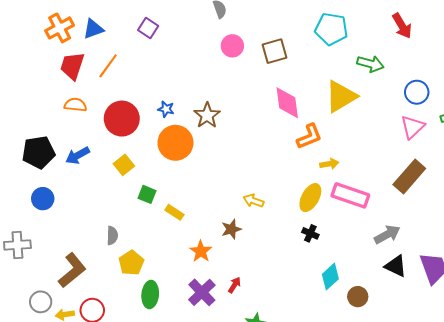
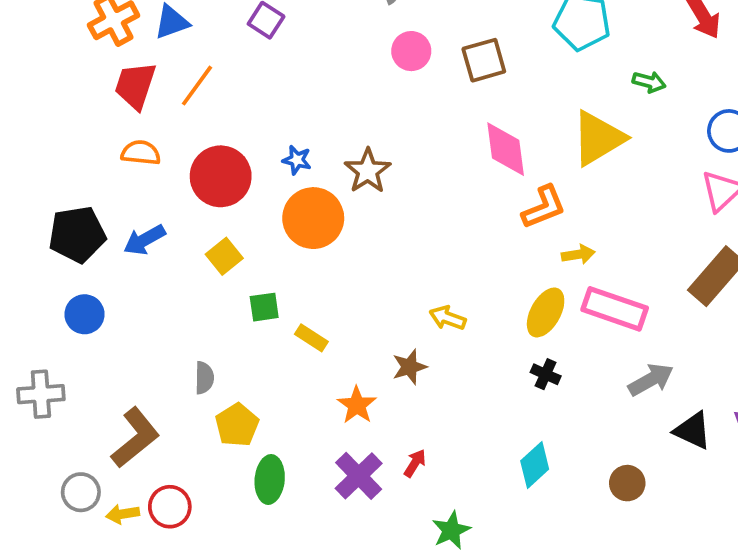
green arrow: (370, 64) -> (649, 82), size x0.7
green square: (147, 194) -> (264, 307), turned -30
gray arrow: (387, 234) -> (651, 380), moved
cyan diamond: (330, 277) -> (535, 465), moved

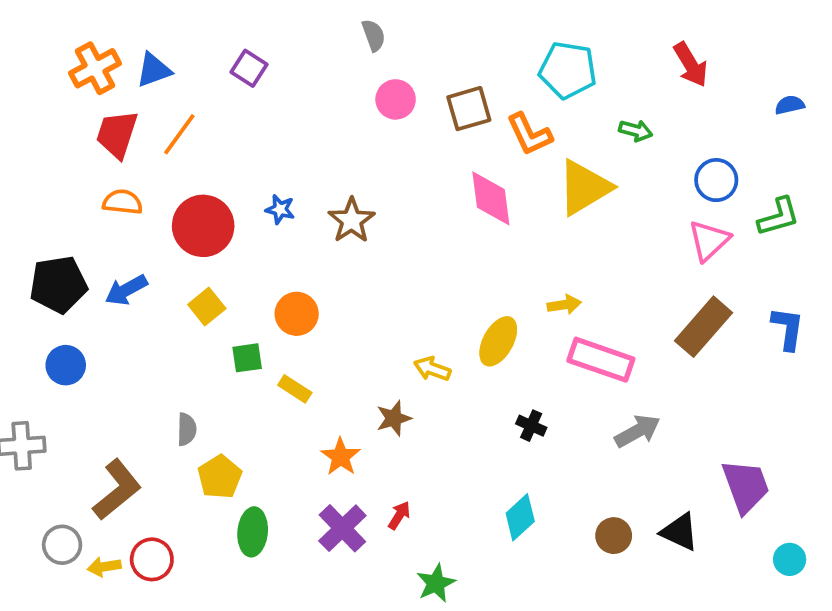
orange L-shape: (544, 207) -> (529, 134), moved, turned 87
orange circle: (313, 218) -> (297, 314), moved, size x0.7
yellow ellipse: (546, 312) -> (498, 341), moved
black triangle: (693, 430) -> (680, 532), moved

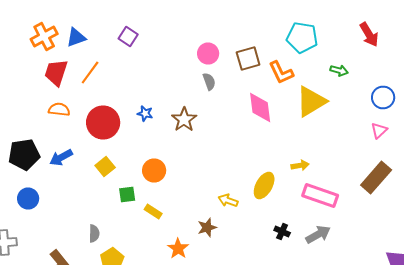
gray semicircle: (374, 35) -> (209, 82), moved
pink triangle: (709, 241) -> (379, 130), size x0.7
gray arrow: (637, 431) -> (318, 234), moved

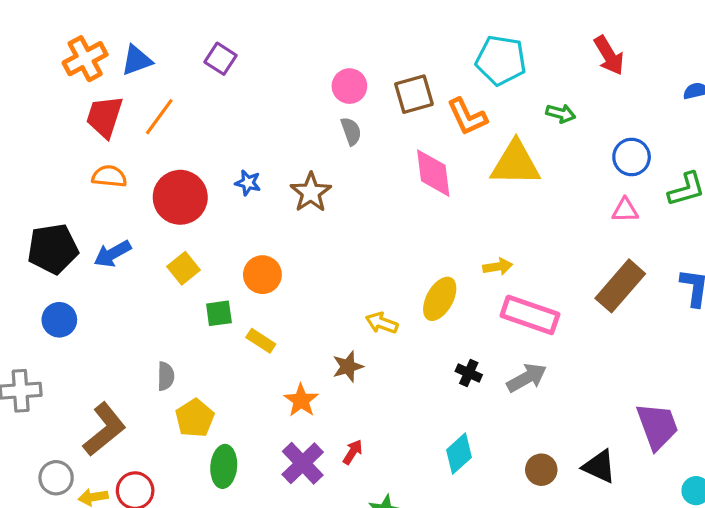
yellow triangle: (311, 102) -> (515, 163), turned 32
pink triangle: (379, 130) -> (625, 210), turned 42

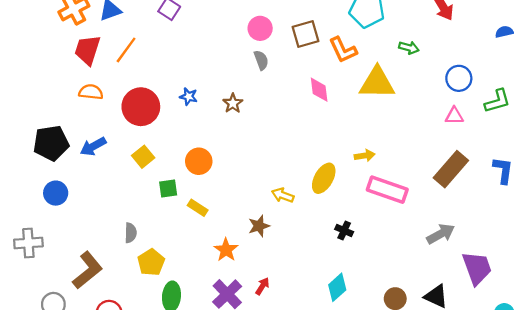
pink diamond: (433, 173) -> (319, 90), size x0.7
brown star: (311, 192) -> (233, 103), size x0.7
gray arrow: (527, 378) -> (441, 234), moved

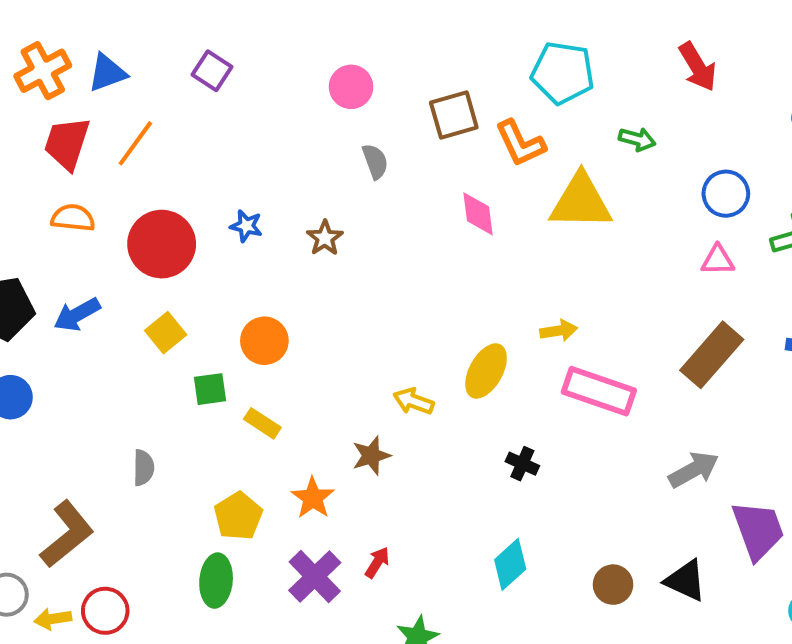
pink circle: (260, 28) -> (351, 87), moved
yellow pentagon: (151, 262) -> (238, 516), moved

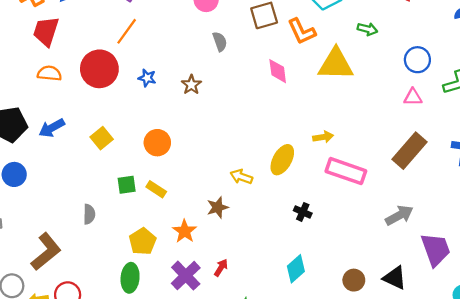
orange line: (135, 143) -> (127, 31), moved
red circle: (162, 244) -> (99, 69), moved
green square: (210, 389) -> (127, 185), moved

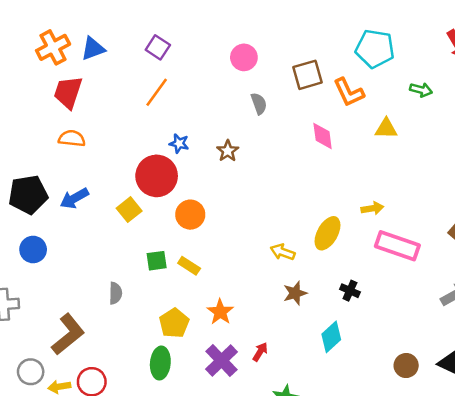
yellow triangle: (336, 64) -> (386, 128), size x0.6
red circle: (99, 69) -> (157, 176), moved
brown star: (218, 207) -> (295, 293), moved
cyan diamond: (296, 269) -> (331, 337), moved

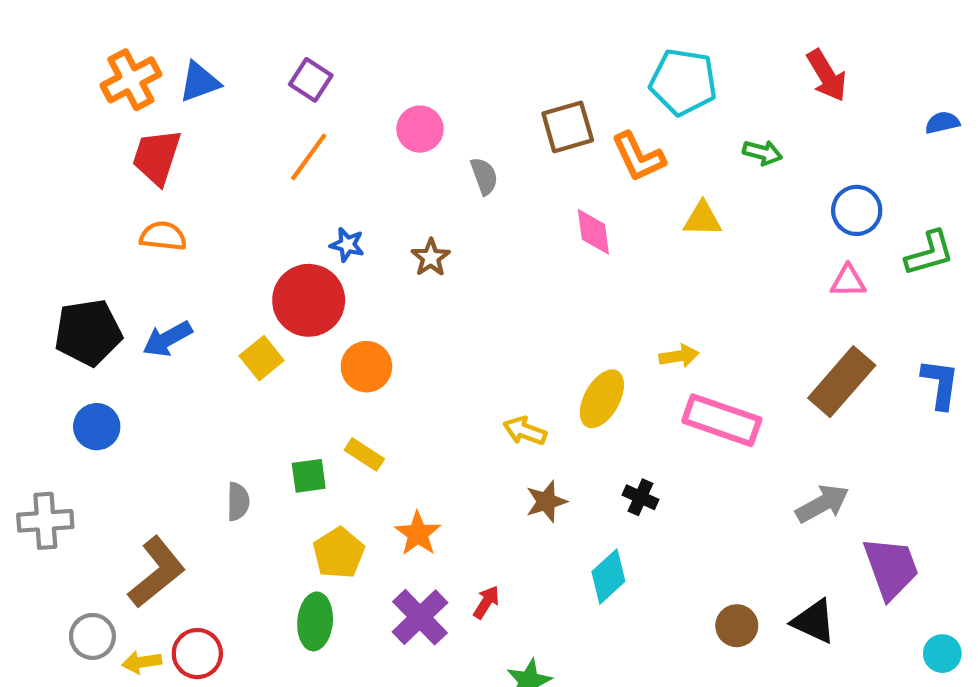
pink circle: (244, 57) -> (420, 129), moved
green square: (157, 261) -> (309, 476), moved

